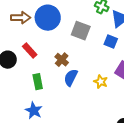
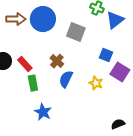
blue square: (111, 42) -> (106, 55), moved
red rectangle: (30, 51) -> (25, 64), moved
blue star: (34, 111) -> (43, 112), moved

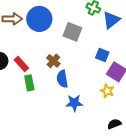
blue semicircle: (66, 79) -> (62, 79), turned -36
yellow star: (96, 83) -> (107, 91), moved
blue star: (43, 112) -> (74, 103), moved, turned -30

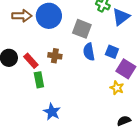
brown cross: (53, 61) -> (55, 56), moved, turned -32
blue semicircle: (62, 79) -> (89, 52), moved
blue star: (74, 103) -> (52, 112), moved, turned 30

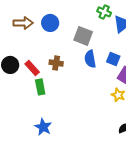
blue circle: (49, 16) -> (50, 23), size x0.7
blue star: (52, 112) -> (43, 127), moved

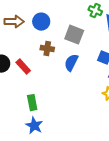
blue semicircle: (90, 59) -> (71, 63), moved, turned 36
brown cross: (56, 63) -> (47, 49), moved
green rectangle: (40, 87) -> (32, 103), moved

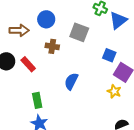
brown arrow: (14, 22) -> (19, 30), moved
blue semicircle: (71, 63) -> (71, 81), moved

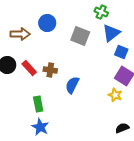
blue triangle: (118, 20) -> (111, 33), moved
brown cross: (52, 46) -> (50, 70), moved
blue square: (109, 55) -> (121, 52), moved

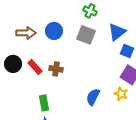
green cross: (101, 12) -> (90, 11), moved
blue circle: (47, 23) -> (54, 31), moved
blue semicircle: (72, 85) -> (93, 97), moved

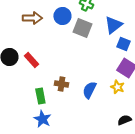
blue circle: (54, 31) -> (62, 16), moved
brown arrow: (26, 33) -> (32, 18), moved
brown cross: (56, 69) -> (61, 84), moved

